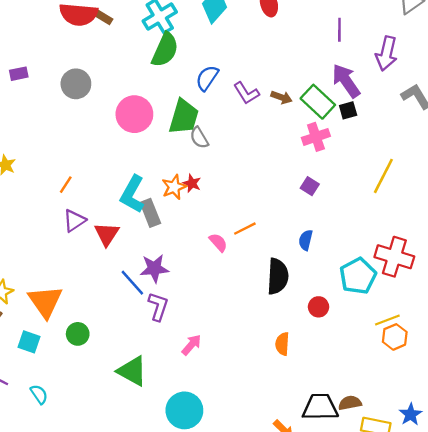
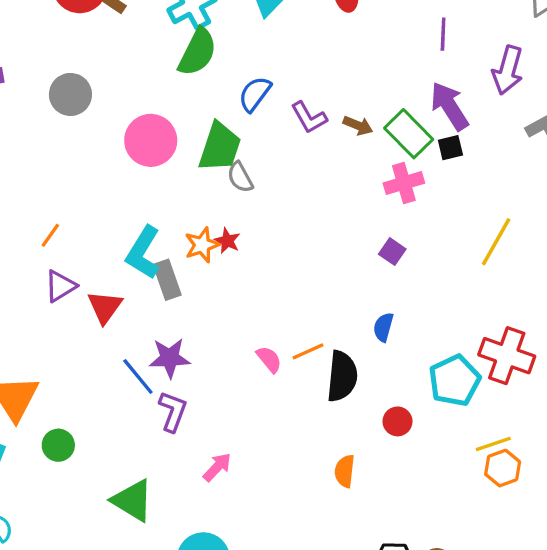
orange line: (245, 229) -> (308, 351), moved
pink semicircle: (218, 242) -> (269, 359), moved

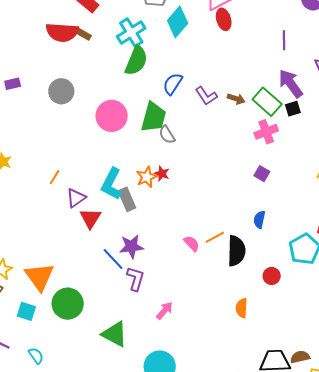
purple triangle: (60, 286) -> (76, 198), moved
green circle: (58, 445) -> (68, 304), size x1.6

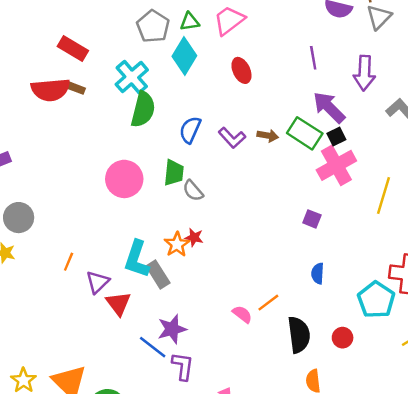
red ellipse: (224, 19) -> (241, 70), moved
gray circle: (61, 91) -> (19, 218), moved
green trapezoid: (154, 117) -> (174, 173), size x0.7
pink cross: (266, 132) -> (336, 165), moved, size x1.4
black semicircle: (236, 251) -> (299, 335), moved

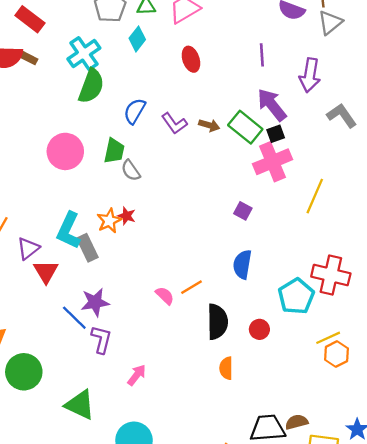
cyan diamond: (184, 56) -> (137, 39), size x0.7
blue semicircle: (318, 273) -> (242, 264), size x1.4

